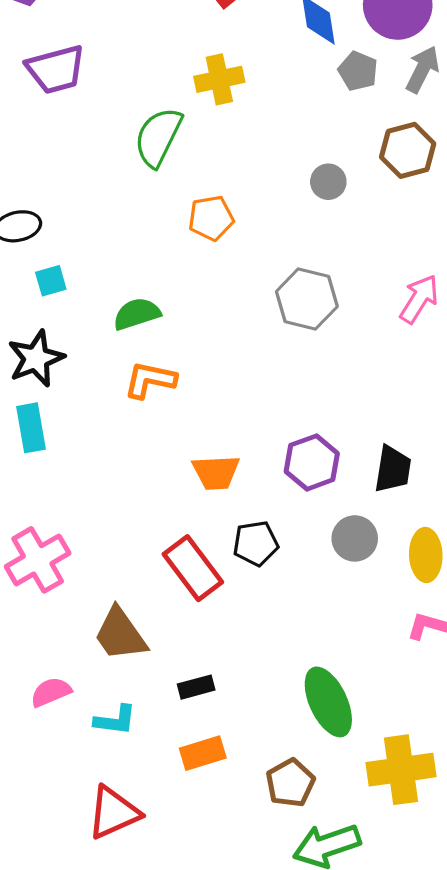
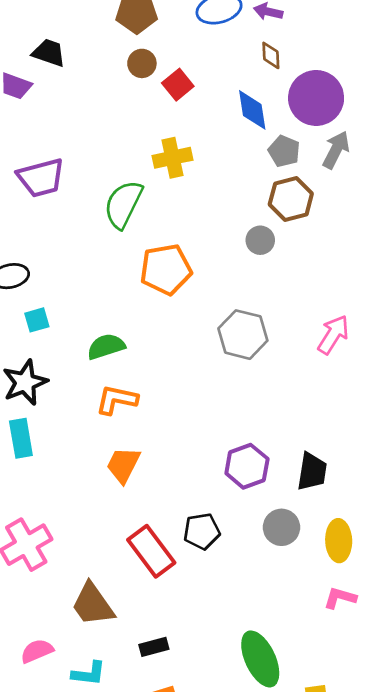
purple trapezoid: (56, 69) -> (41, 178), moved
brown hexagon: (408, 150) -> (291, 199), moved
orange pentagon: (211, 218) -> (166, 269), size x1.4
orange trapezoid: (216, 472) -> (123, 465), moved, turned 120

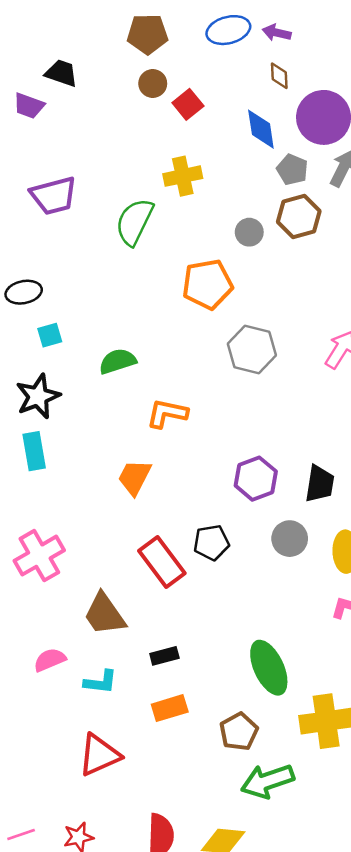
gray circle: (260, 240) -> (249, 232), moved
orange pentagon: (166, 269) -> (207, 284), moved
orange L-shape: (117, 400) -> (167, 413), moved

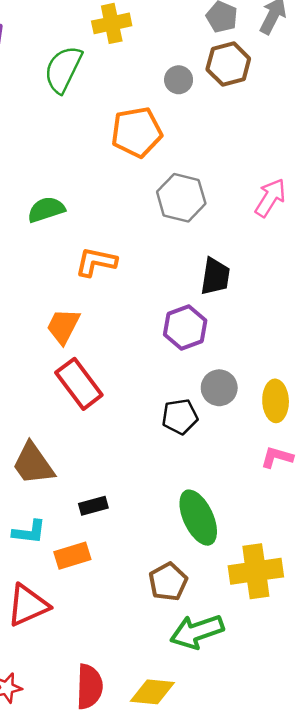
black trapezoid: (320, 484) -> (215, 276), moved
black pentagon: (211, 542) -> (180, 417), moved
red rectangle: (162, 562) -> (79, 384), moved
orange rectangle: (170, 708) -> (72, 556), moved

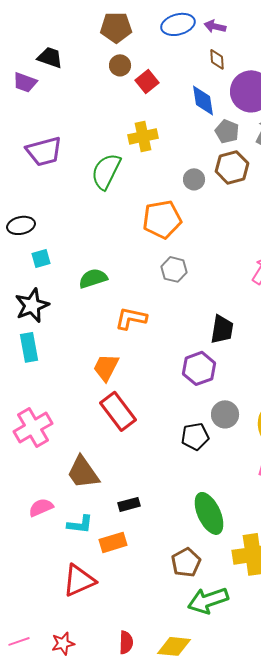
gray hexagon: (181, 198) -> (174, 269), moved, size x0.7
red semicircle: (89, 687) -> (126, 642), size x0.7

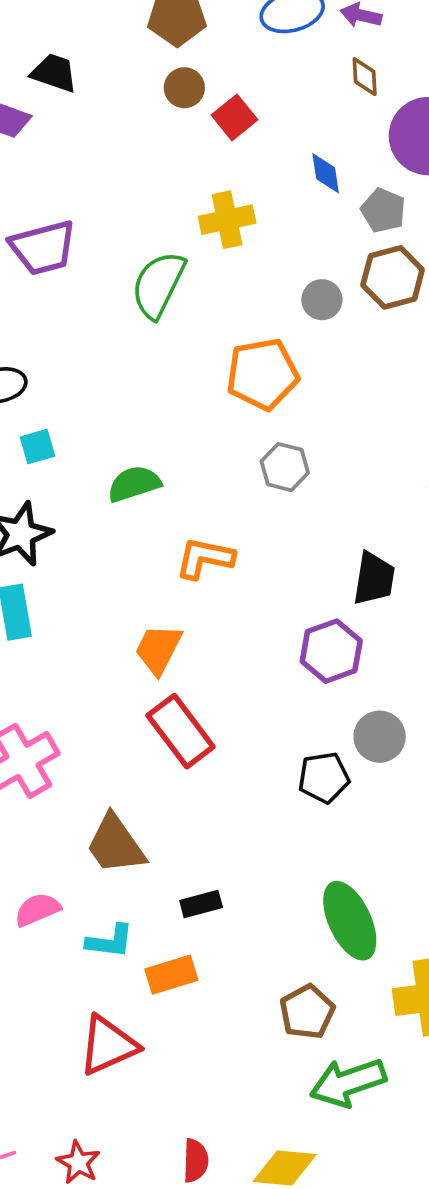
blue diamond: (203, 100) -> (326, 173), moved, size x0.7
red star: (63, 643) -> (78, 1162), turned -30

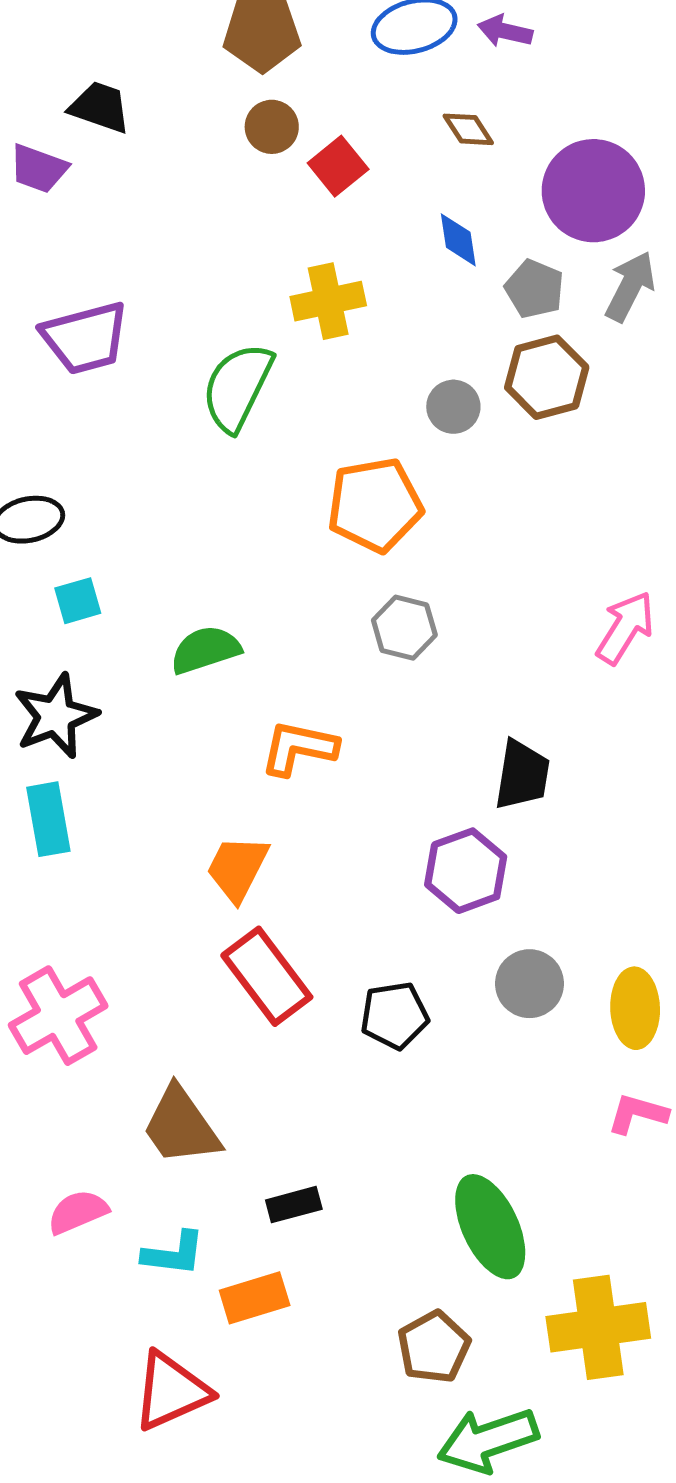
brown diamond: (365, 77) -> (468, 129), moved, turned -30
black pentagon: (324, 778) -> (394, 1016), moved

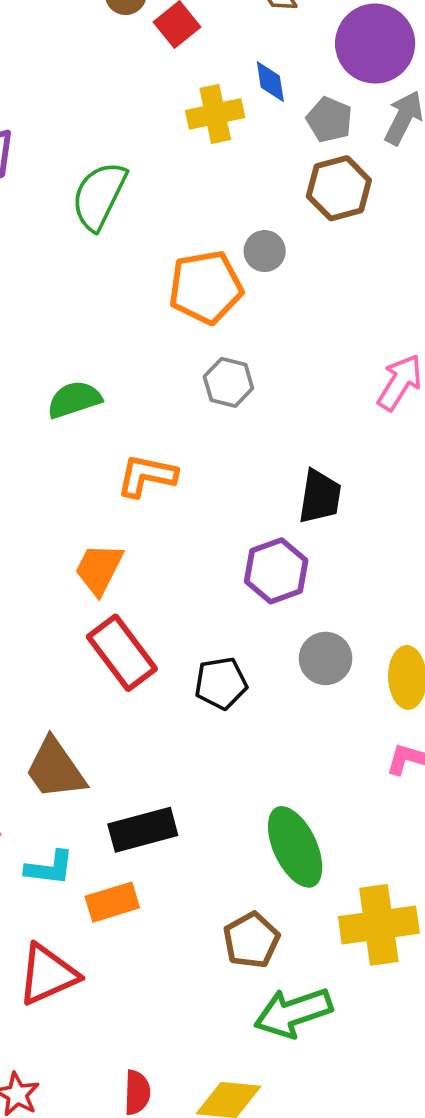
yellow cross: (328, 301) -> (215, 114), moved
gray circle: (453, 407) -> (265, 251), moved
black rectangle: (294, 1205) -> (143, 830), size x1.6

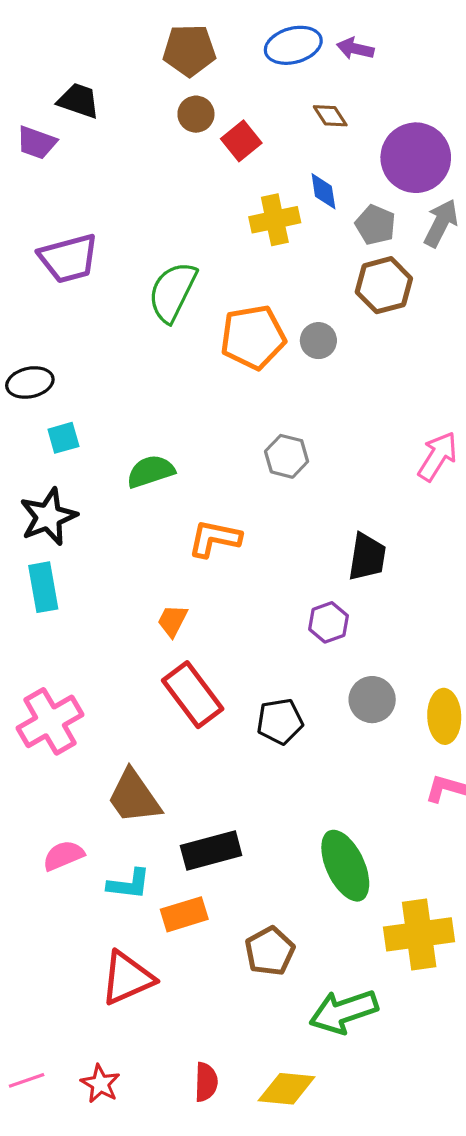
orange pentagon: (206, 287) -> (253, 337), moved
orange trapezoid: (99, 569) -> (172, 621), size x0.7
purple hexagon: (276, 571) -> (328, 622), size x0.7
brown pentagon: (251, 940) -> (270, 951), moved

